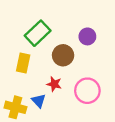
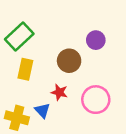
green rectangle: (38, 33) -> (19, 36), moved

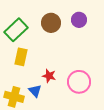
purple circle: (96, 40) -> (79, 20), moved
brown circle: (69, 61) -> (51, 23), moved

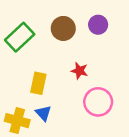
yellow rectangle: (21, 57) -> (38, 83), moved
red star: (49, 76) -> (79, 71), moved

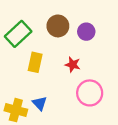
purple circle: (98, 25) -> (86, 32), moved
yellow rectangle: (38, 83) -> (35, 62), moved

